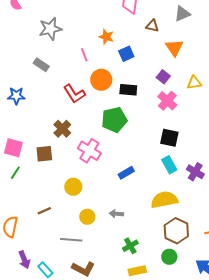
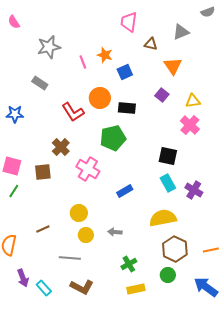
pink line: (84, 55) -> (83, 62), moved
pink cross: (167, 101) -> (190, 125), moved
yellow circle: (73, 187) -> (79, 213), moved

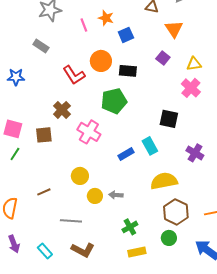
cyan rectangle: (168, 183) -> (150, 146), moved
yellow circle: (86, 235) -> (95, 196), moved
purple arrow: (23, 278) -> (14, 244), moved

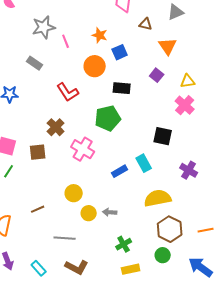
pink line: (84, 25) -> (66, 41), moved
orange circle: (101, 61) -> (95, 66), moved

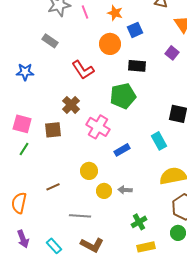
pink line: (66, 41) -> (85, 12), moved
blue rectangle: (120, 171) -> (122, 150), moved

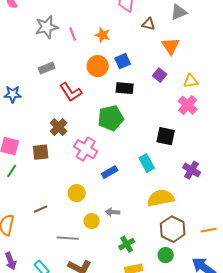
blue square: (135, 30) -> (123, 61), moved
gray rectangle: (50, 41) -> (47, 68), moved, turned -56
yellow circle: (104, 191) -> (92, 221), moved

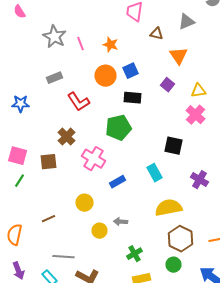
gray star: (47, 27) -> (54, 37), turned -30
gray line: (68, 238) -> (64, 257), moved

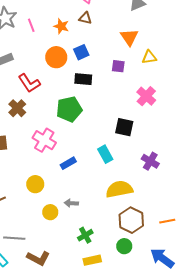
brown triangle: (156, 34) -> (85, 18), moved
purple square: (168, 85) -> (118, 66), turned -32
yellow triangle: (198, 91) -> (149, 57), moved
brown cross: (66, 137) -> (17, 108), moved

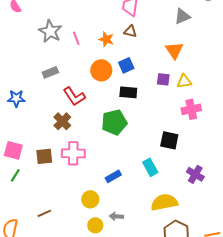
yellow triangle: (149, 57) -> (184, 81), moved
pink cross: (146, 96) -> (191, 109), turned 36
pink cross: (44, 140) -> (73, 153), moved, turned -30
yellow circle: (35, 184) -> (90, 199), moved

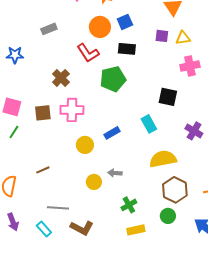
red L-shape: (74, 96) -> (88, 53), moved
yellow circle: (90, 199) -> (85, 145), moved

